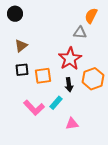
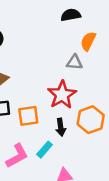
pink L-shape: (34, 108) -> (17, 156), turned -75

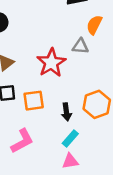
red star: (62, 95) -> (51, 63), moved
cyan rectangle: (44, 150) -> (70, 138), moved

